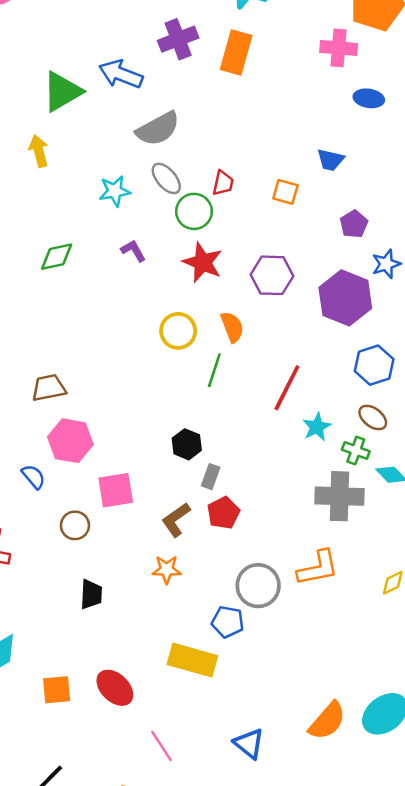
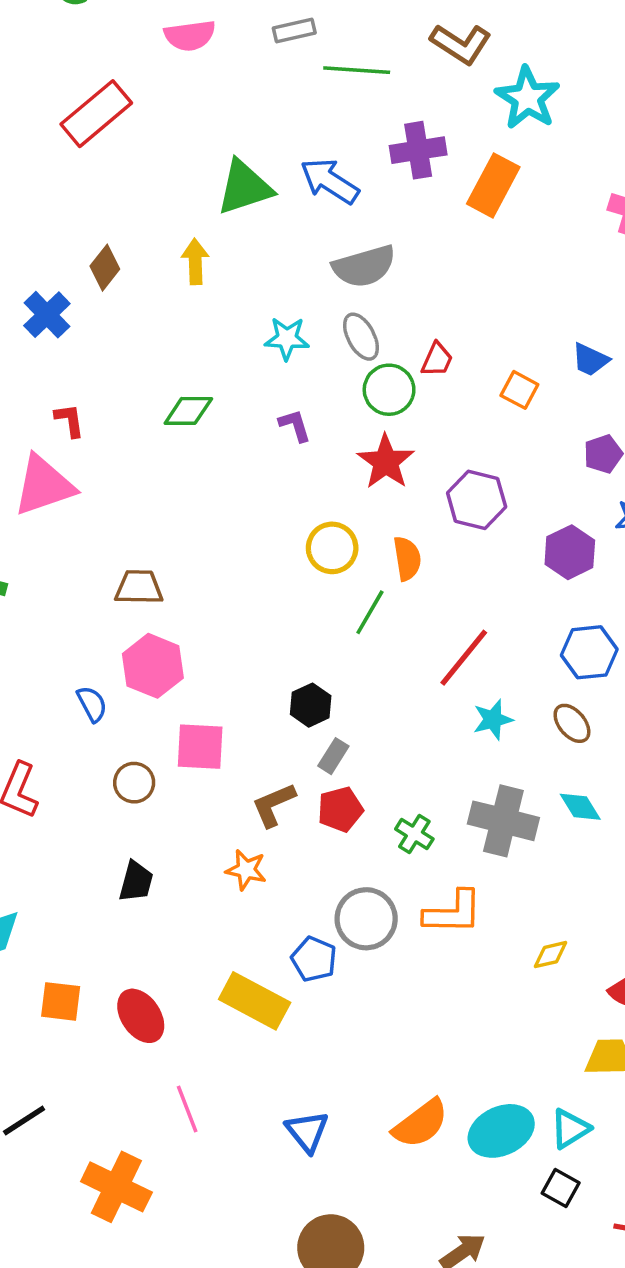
purple hexagon: (345, 298) -> (570, 552), size x0.7
green cross: (356, 451) -> (414, 834), moved

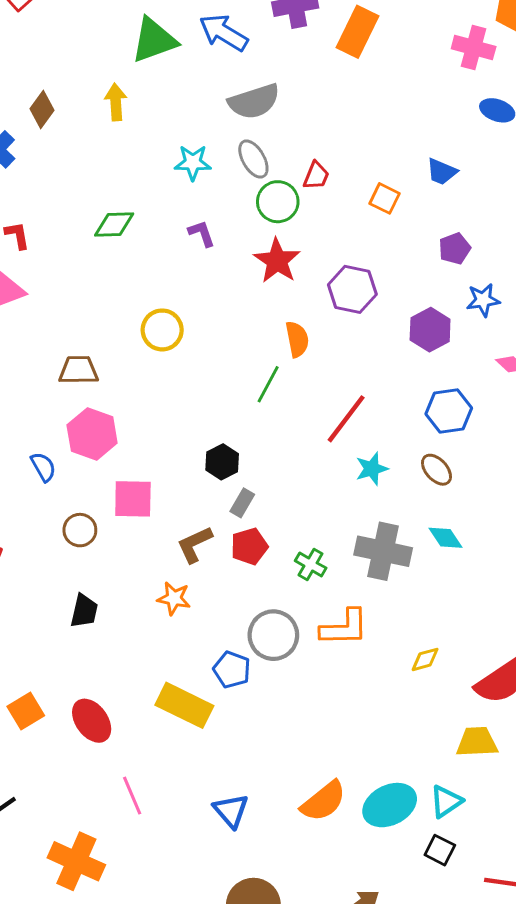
yellow circle: (332, 548) -> (162, 330), moved
orange square: (61, 1001) -> (26, 711), turned -36

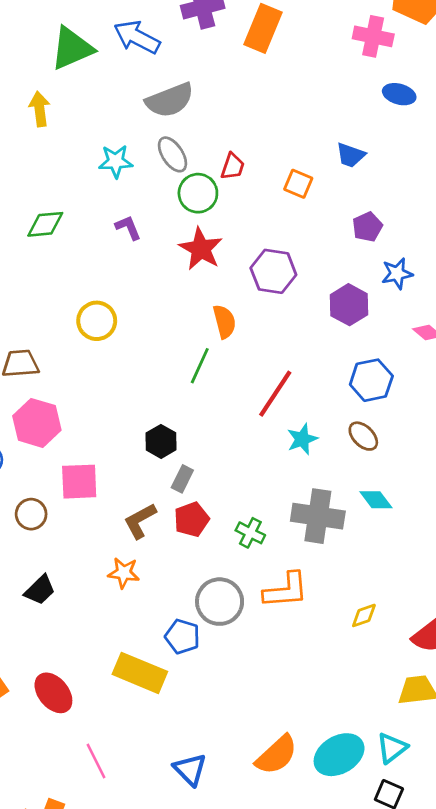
black trapezoid: (84, 611) -> (40, 590), turned 36

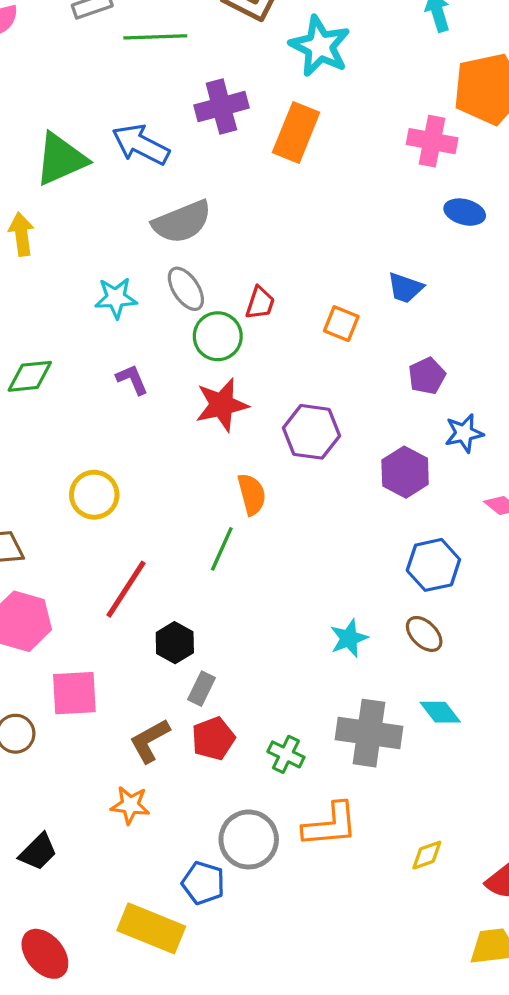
red star: (201, 249) -> (222, 405), turned 30
red line: (275, 394) -> (126, 589), moved
black trapezoid: (40, 590) -> (38, 852), moved

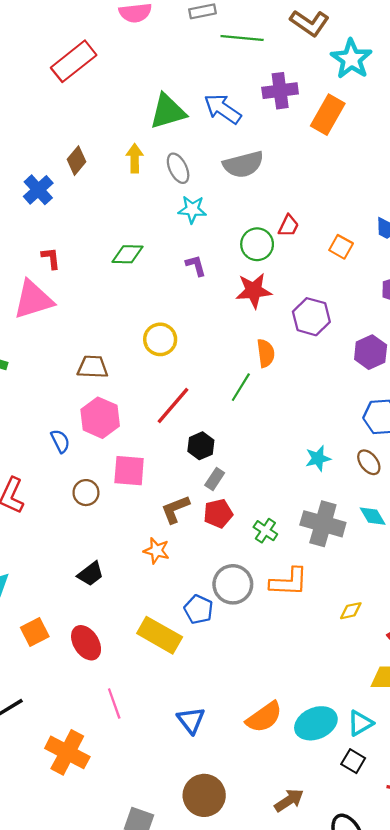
gray ellipse: (186, 289) -> (178, 168), moved

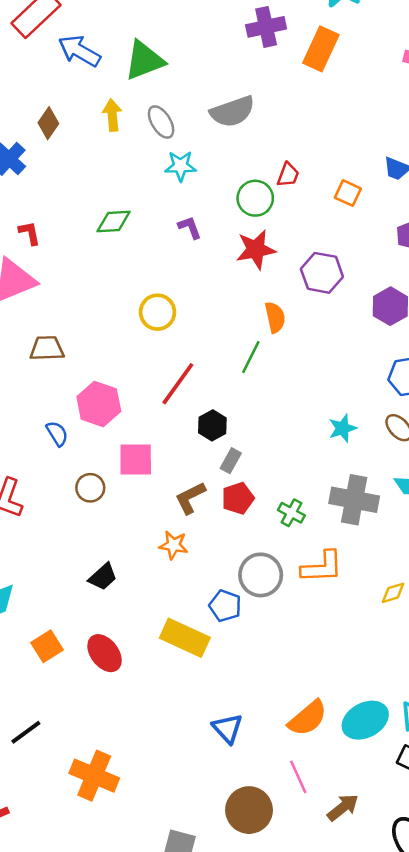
blue arrow: (223, 109) -> (79, 51), moved
brown trapezoid: (93, 367) -> (47, 348), moved
pink line: (114, 704) -> (298, 777), moved

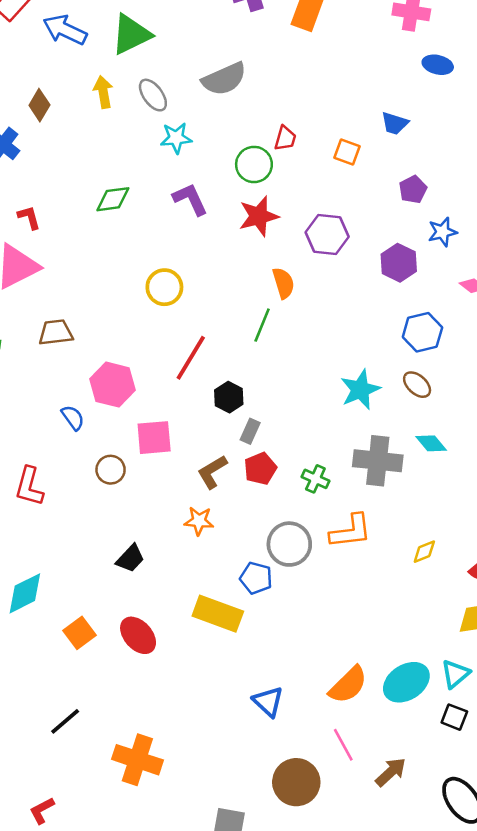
purple L-shape: (190, 227) -> (190, 199), size x1.4
cyan star: (343, 428) -> (360, 390), size x1.4

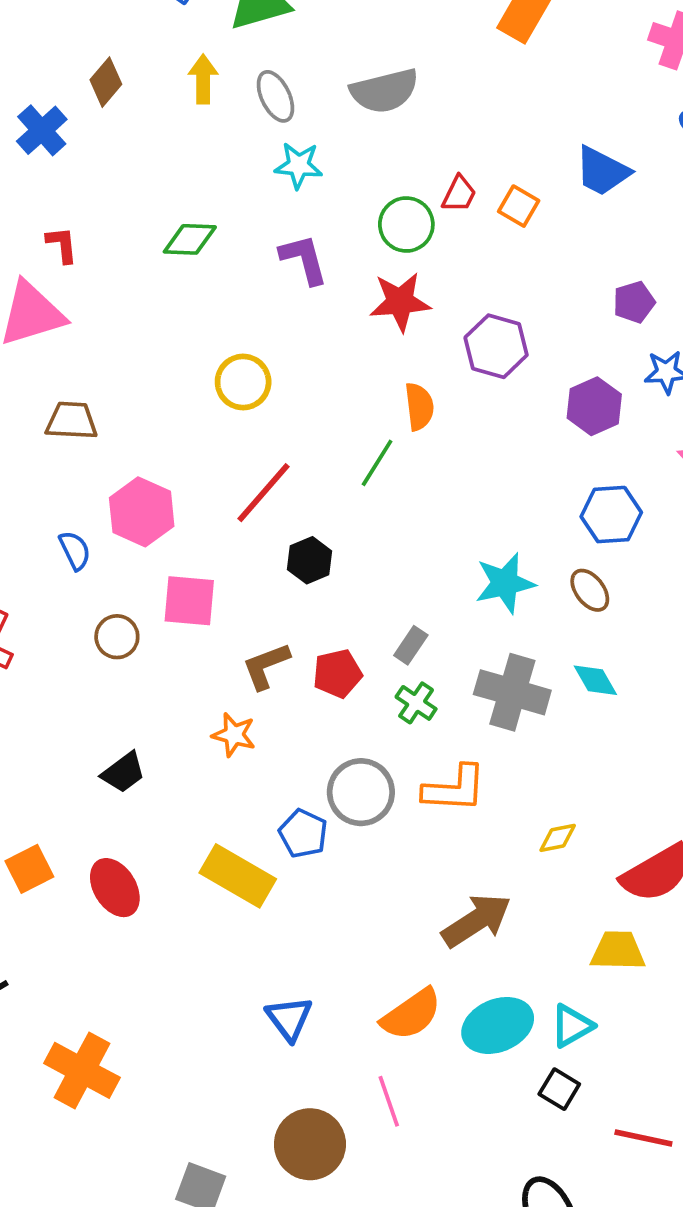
blue trapezoid: (395, 123) -> (602, 171), moved, size x1.4
orange square: (347, 152) -> (519, 206), moved
gray rectangle: (250, 431) -> (411, 645), moved
brown arrow: (391, 772) -> (477, 920), moved, size x1.4

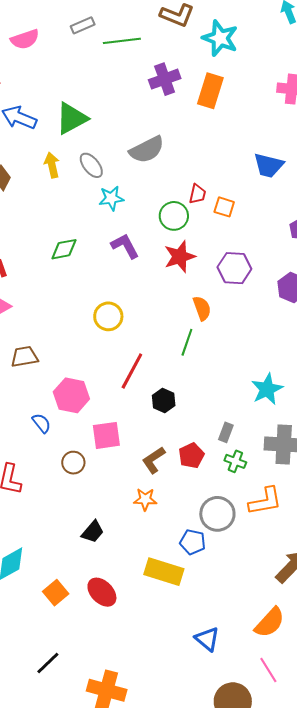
orange square: (519, 206) -> (224, 207), moved

